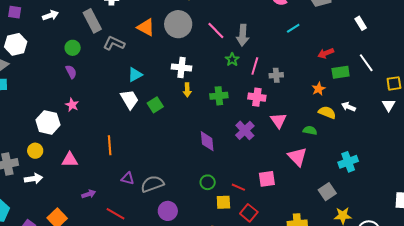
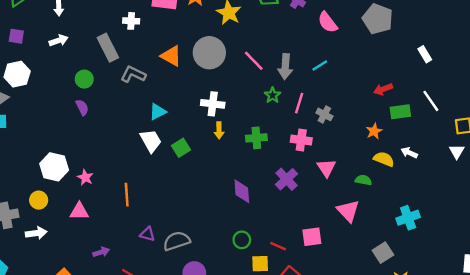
cyan line: (293, 28) -> (320, 66), moved
gray cross: (276, 75) -> (324, 114), turned 32
pink star: (72, 105) -> (85, 177), moved

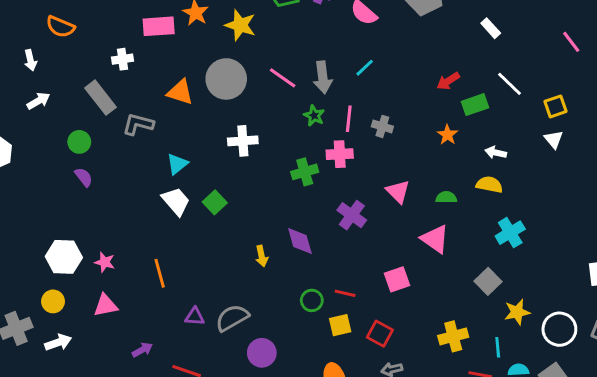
yellow arrow: (219, 130) -> (262, 256), moved
pink cross: (301, 140) -> (340, 154), moved
yellow semicircle: (384, 159) -> (489, 185), moved
red line: (278, 246) -> (345, 293), moved

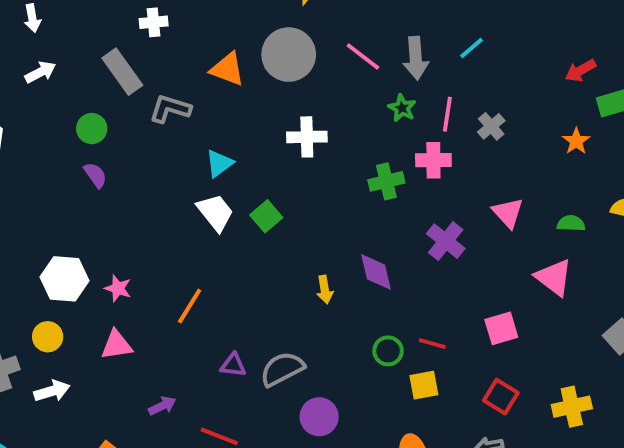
gray cross: (382, 126) -> (491, 126), turned 30
orange line: (160, 273) -> (190, 306), turned 44
red square: (380, 334) -> (501, 397), moved

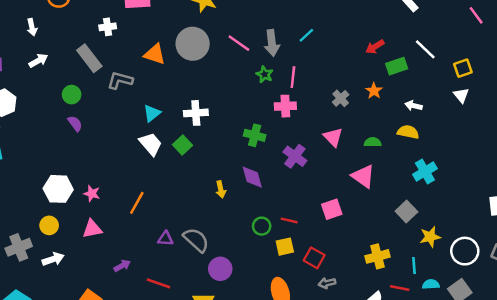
gray cross: (491, 126) -> (341, 98), moved
white cross: (307, 137) -> (196, 113), moved
green cross: (386, 181) -> (255, 135), moved, turned 30
gray semicircle: (282, 369) -> (196, 240), turned 72
red square: (501, 397) -> (314, 258), moved

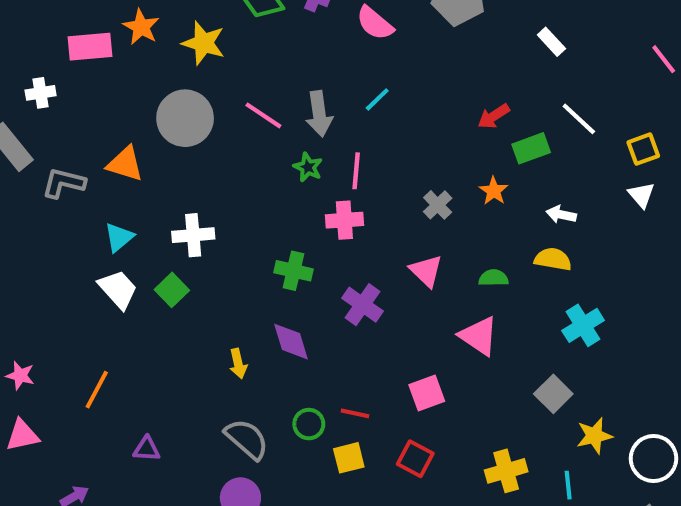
orange triangle: (155, 54) -> (125, 164), moved
gray semicircle: (196, 240) -> (247, 439), moved
red square: (314, 258) -> (415, 459), moved

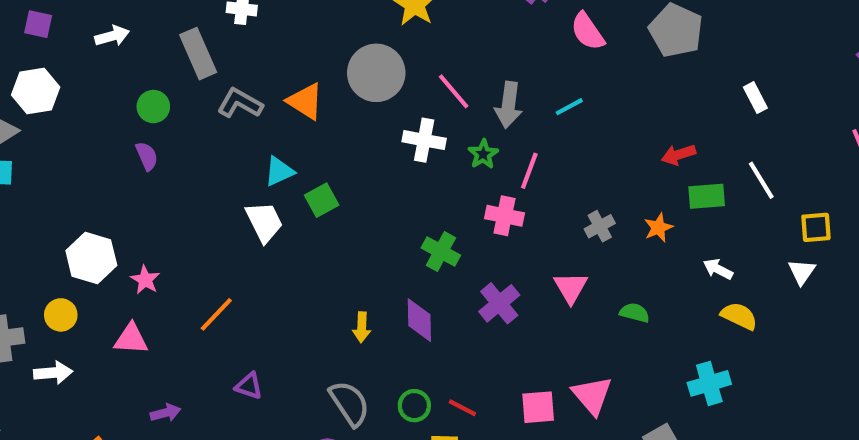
white cross: (193, 235) -> (424, 140), moved
yellow semicircle: (553, 259) -> (739, 316), moved
green square: (172, 290) -> (322, 200), moved
pink triangle: (479, 336) -> (592, 395), moved

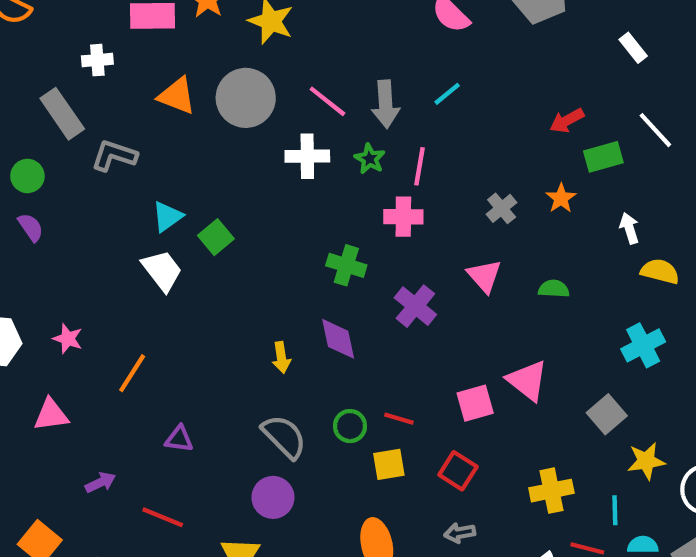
orange triangle: (305, 101) -> (177, 96), moved
white arrow: (718, 269) -> (629, 228), turned 56
pink star: (145, 280) -> (68, 339), moved

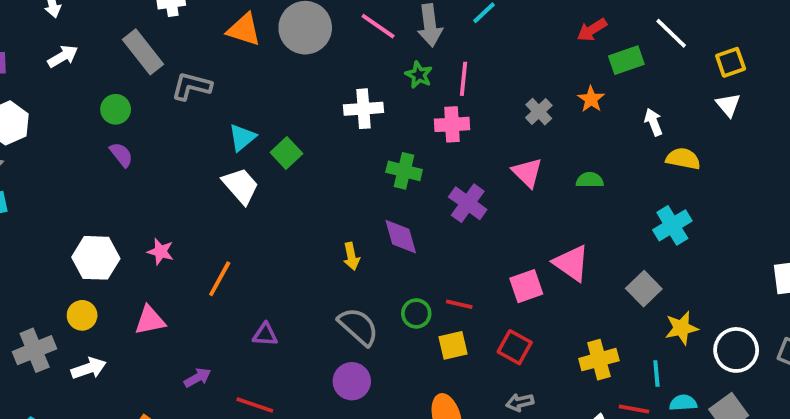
white cross: (307, 156) -> (363, 109), moved

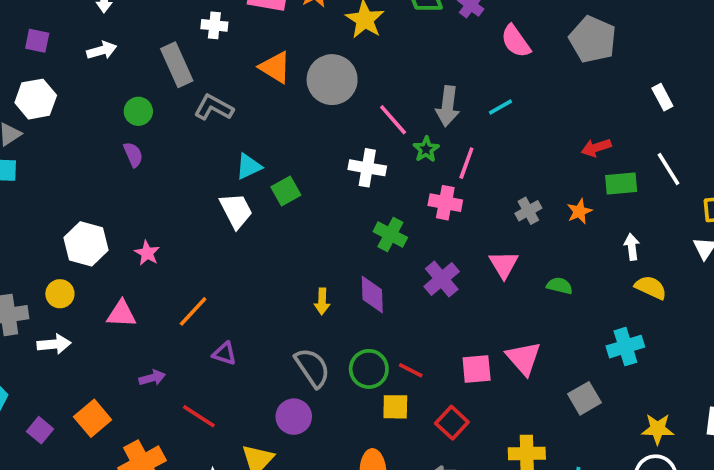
pink line: (378, 26) -> (393, 120), moved
orange line: (220, 279) -> (193, 311), moved
green circle: (416, 313) -> (369, 369), size x1.4
yellow star: (681, 328) -> (658, 429), moved

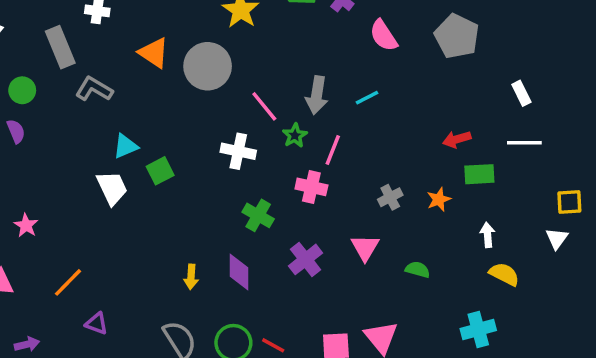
white line: (668, 169) -> (524, 143), moved, turned -60

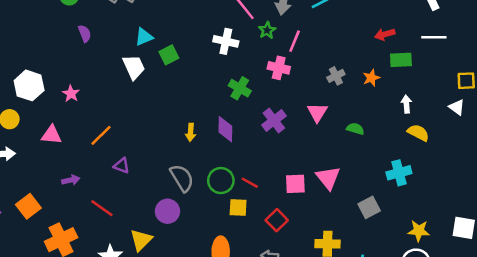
purple semicircle: (16, 131) -> (85, 34), moved
white triangle: (557, 238) -> (457, 107), turned -30

